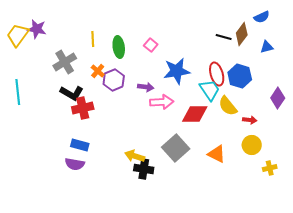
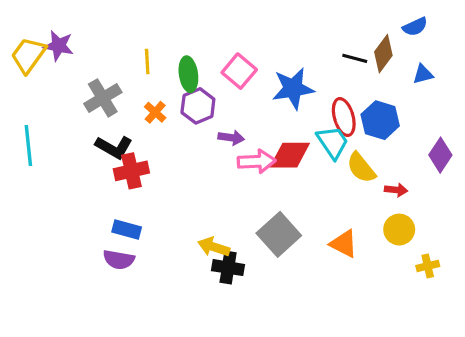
pink square: (151, 45) -> (239, 71), size x1.5
blue star: (177, 71) -> (293, 88), moved
purple hexagon: (114, 80) -> (198, 106), moved
red diamond: (195, 114) -> (290, 155), moved

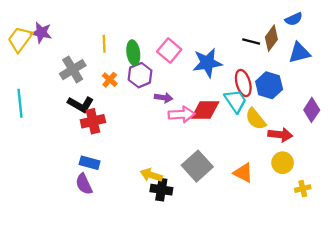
blue triangle: (423, 74) -> (299, 53), size x1.5
red arrow: (396, 190) -> (280, 135), size x1.5
purple semicircle: (119, 260) -> (84, 184), turned 55

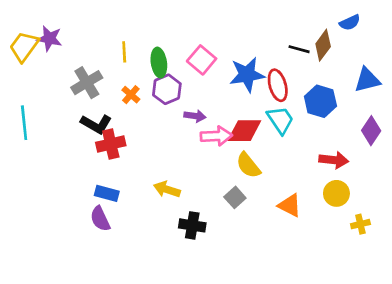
blue triangle: (299, 53) -> (367, 80), moved
red ellipse: (243, 83) -> (278, 85), moved
yellow semicircle: (256, 119) -> (248, 165), moved
gray square: (197, 166) -> (235, 197), size x0.6
yellow arrow: (151, 175) -> (167, 189), moved

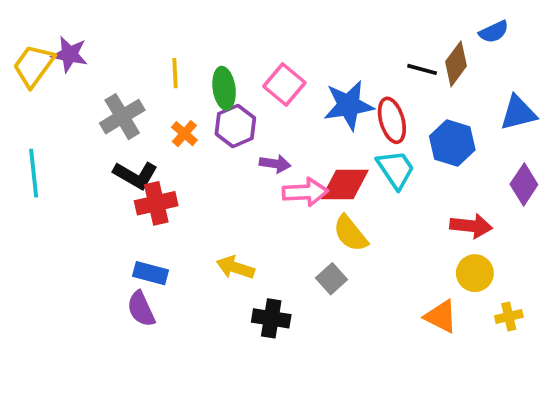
orange triangle: (290, 205) -> (441, 316), moved

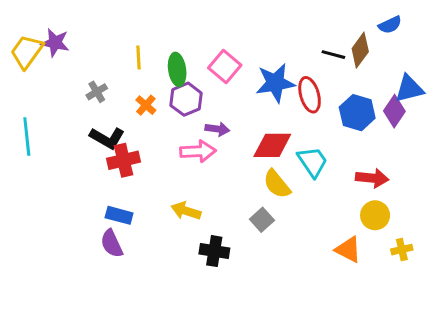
gray cross: (122, 117) -> (97, 92), size x0.6
cyan trapezoid: (396, 169) -> (313, 162), moved
purple diamond: (524, 184) -> (394, 111), moved
pink arrow: (305, 192) -> (198, 151), moved

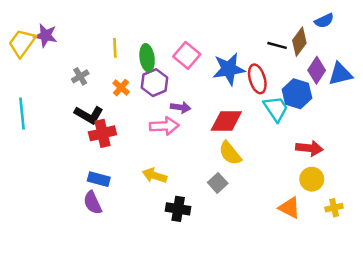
purple diamond: (394, 111) -> (317, 70), moved
cyan trapezoid: (313, 162) -> (276, 109), moved

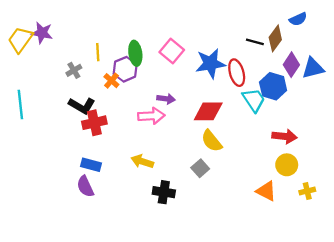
yellow line: (115, 48) -> (98, 52), moved
purple hexagon: (154, 83) -> (125, 69), moved

